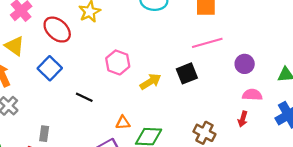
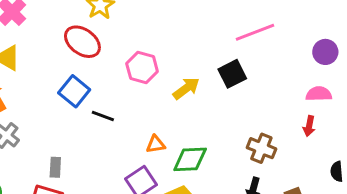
red ellipse: (57, 30) -> (82, 42), moved
purple circle: (245, 64) -> (325, 52), moved
blue square: (50, 68) -> (74, 91), moved

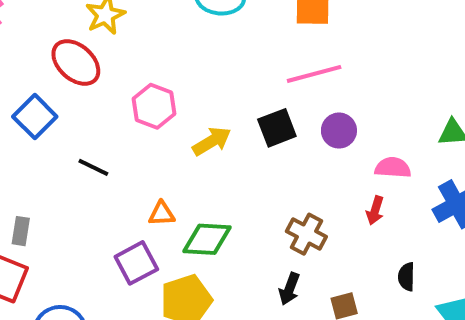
purple circle: (325, 52) -> (339, 131), moved
blue square: (74, 91) -> (35, 117), moved

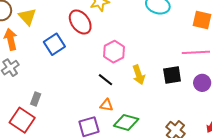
yellow arrow: (212, 141) -> (139, 75), turned 90
black line: (93, 167) -> (105, 80), moved

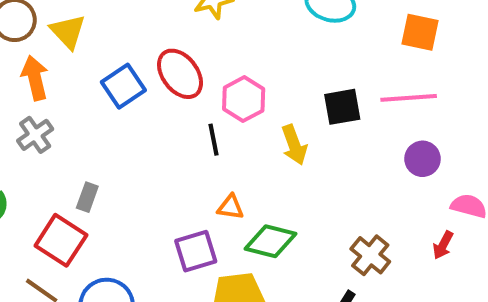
red ellipse: (80, 22) -> (180, 74), moved
black square: (172, 75) -> (342, 107), moved
black line: (105, 80) -> (213, 140), moved, turned 42

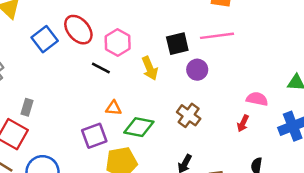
black line: (213, 140) -> (101, 68), turned -48
purple circle: (423, 159) -> (197, 70), moved
brown cross: (370, 255) -> (189, 115), moved

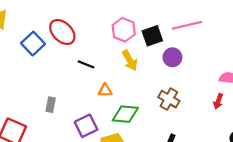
pink hexagon: (118, 42) -> (124, 30), moved
gray rectangle: (27, 107) -> (51, 105), moved
orange triangle: (114, 108) -> (105, 90), moved

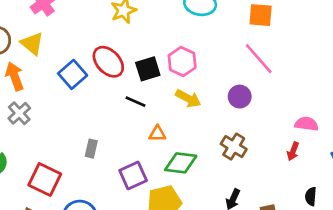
pink line: (187, 25) -> (259, 59), turned 60
black square: (152, 36) -> (148, 69), moved
yellow arrow: (130, 60) -> (188, 98), turned -35

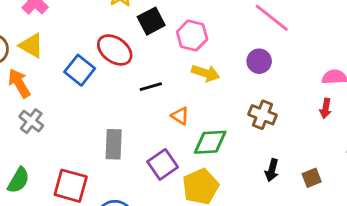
black square: (148, 69) -> (151, 21), moved
black line: (135, 102) -> (151, 87), turned -30
orange triangle: (157, 134) -> (180, 116), turned 42
gray rectangle: (91, 149) -> (114, 144), size x1.5

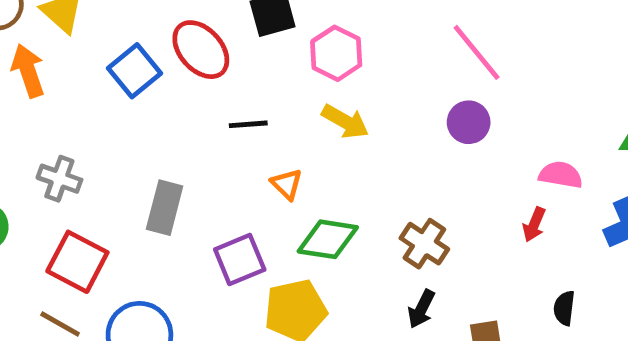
purple circle: (259, 61) -> (469, 122), moved
brown cross: (262, 115) -> (424, 244), moved
gray cross: (31, 121) -> (59, 179), moved, turned -30

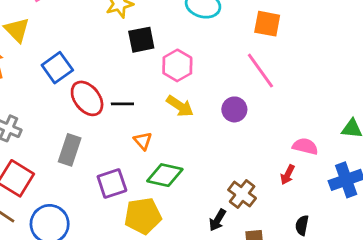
red ellipse: (201, 50) -> (87, 98), moved
purple circle: (469, 122) -> (234, 109), moved
brown cross: (424, 244) -> (242, 194), moved

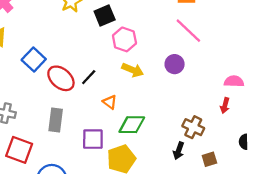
black square: (141, 40) -> (105, 16), moved
black line: (122, 104) -> (89, 77), turned -35
purple square: (112, 183) -> (93, 139), turned 30

